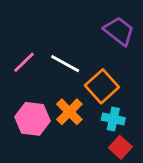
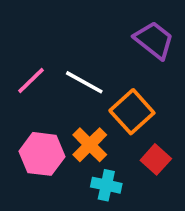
cyan cross: (113, 119) -> (106, 185), moved
red square: (120, 147) -> (156, 159), moved

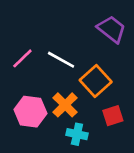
red square: (156, 159) -> (113, 116), turned 30

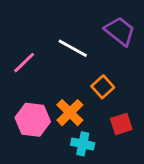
white line: (61, 60) -> (73, 48), moved
orange square: (96, 81) -> (103, 87), size x0.7

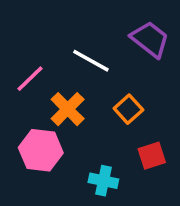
orange cross: (70, 113) -> (68, 109), moved

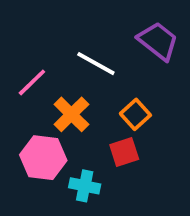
red square: (152, 156) -> (124, 152), moved
cyan cross: (103, 181) -> (85, 186), moved

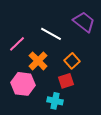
cyan cross: (85, 186) -> (55, 101), moved

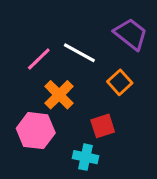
pink line: (17, 44) -> (39, 59), moved
orange square: (72, 61) -> (120, 82), moved

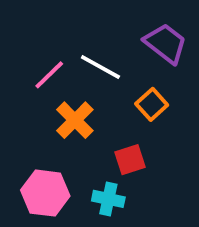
pink hexagon: (36, 131) -> (45, 193), moved

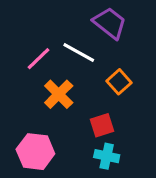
purple trapezoid: (166, 43) -> (110, 23), moved
cyan cross: (108, 199) -> (107, 156), moved

